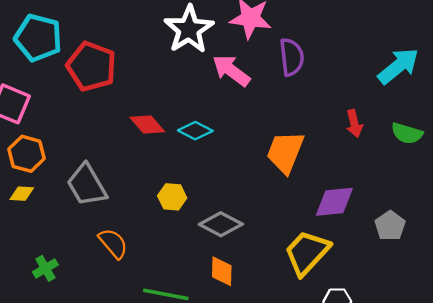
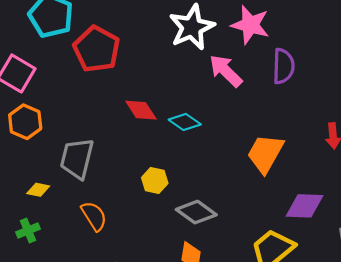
gray trapezoid: (87, 185) -> (77, 158), turned 36
yellow diamond: (22, 194) -> (38, 190), moved

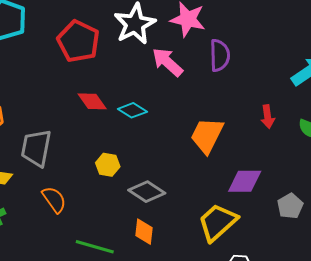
red pentagon: (97, 49) -> (78, 41), moved

